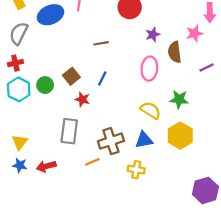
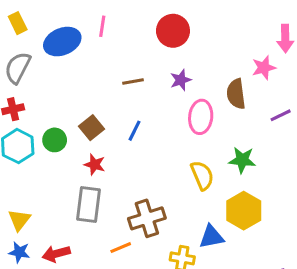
purple star: (153, 35) -> (181, 80), moved
red star: (82, 99) -> (95, 165), moved
yellow semicircle: (150, 110) -> (202, 175), turned 35
blue triangle: (144, 140) -> (211, 237), moved

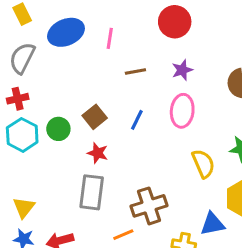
pink line: (102, 26) -> (110, 38), moved
pink ellipse: (201, 117) -> (182, 111), moved

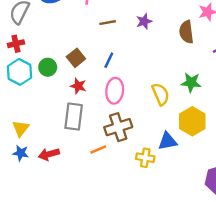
pink ellipse: (182, 111) -> (115, 91), moved

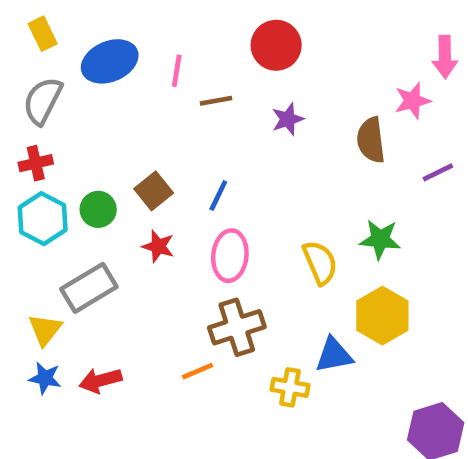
brown line: (108, 23) -> (216, 101), moved
gray rectangle: (74, 117) -> (89, 288), moved, turned 52

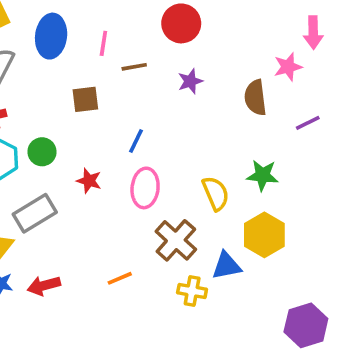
blue ellipse: (110, 61) -> (51, 36), turned -60
brown square: (154, 191) -> (85, 99), moved, turned 32
brown cross: (237, 327) -> (176, 240), moved, turned -30

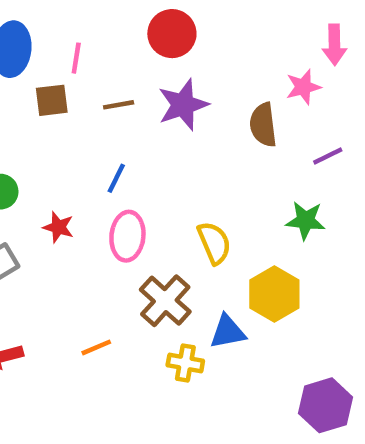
brown line: (134, 67) -> (119, 105), moved
purple star: (190, 81) -> (183, 105), size x1.6
brown square: (85, 99) -> (52, 100), moved
green star: (263, 175) -> (306, 221), moved

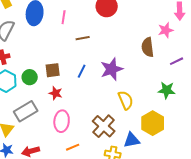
brown square: (52, 100) -> (53, 70), moved
purple star: (183, 105) -> (112, 69), moved
pink ellipse: (127, 236) -> (62, 121), moved

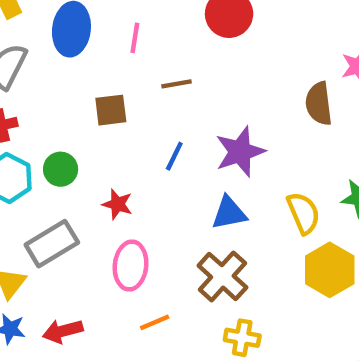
brown square: (53, 70) -> (111, 110), moved
yellow semicircle: (126, 100) -> (303, 213), moved
blue triangle: (132, 140) -> (229, 213), moved

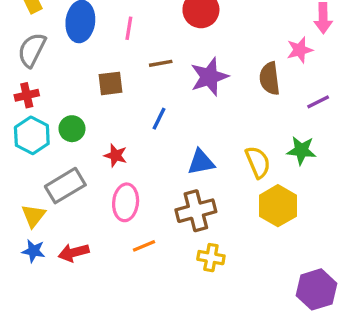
purple star: (240, 152) -> (209, 77), moved
brown cross: (222, 276) -> (196, 211), turned 33

